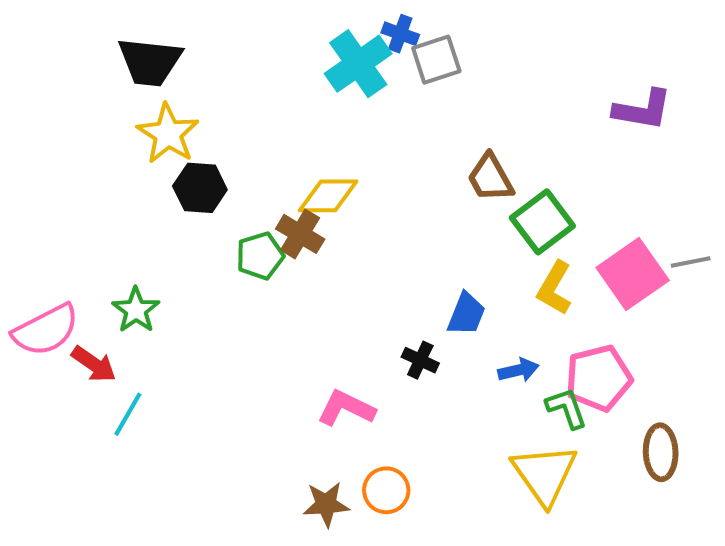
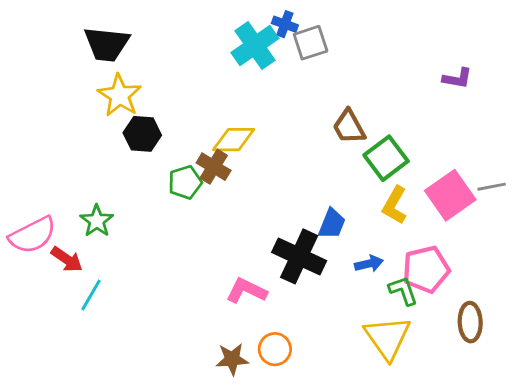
purple L-shape: (643, 110) -> (457, 78), size x0.7
black cross: (420, 360) -> (299, 256), size x2.0

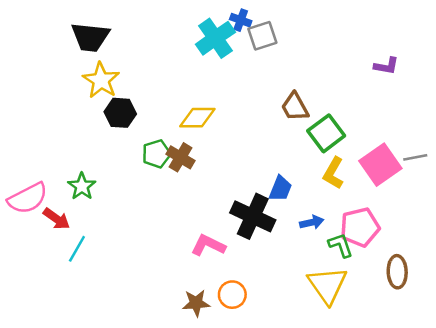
brown cross: (214, 167) -> (181, 157), moved

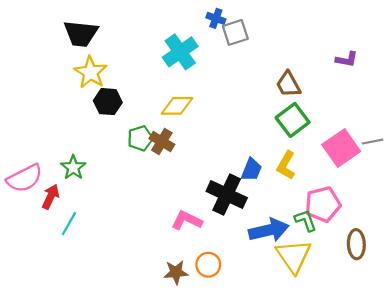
cyan cross: (215, 38) -> (180, 52), moved
brown trapezoid: (295, 107) -> (288, 84), moved
yellow L-shape: (333, 173) -> (286, 165), moved
red arrow: (57, 219) -> (51, 197), turned -100
blue arrow: (312, 222) -> (269, 230), moved, size x1.8

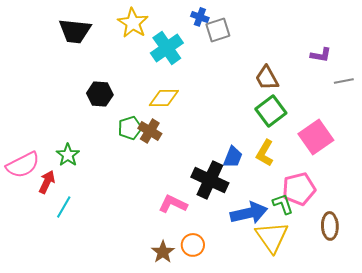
yellow star: (91, 72) -> (133, 23), moved
gray line: (373, 142) -> (344, 81), moved
brown star: (176, 272) -> (163, 252), turned -30

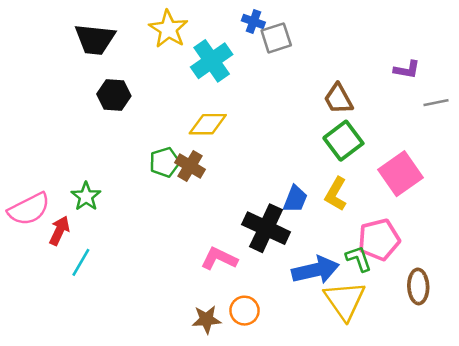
black hexagon: (100, 94) -> (114, 95), moved
brown star: (163, 252) -> (206, 319), turned 30

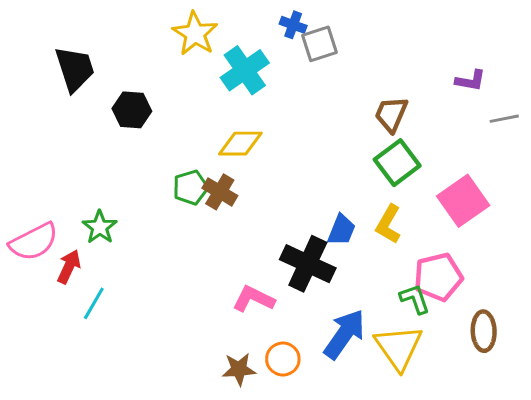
black trapezoid: (95, 39) -> (75, 69), moved, turned -114
brown trapezoid: (338, 99) -> (391, 114), turned 52
blue arrow: (316, 270) -> (344, 334), moved, turned -42

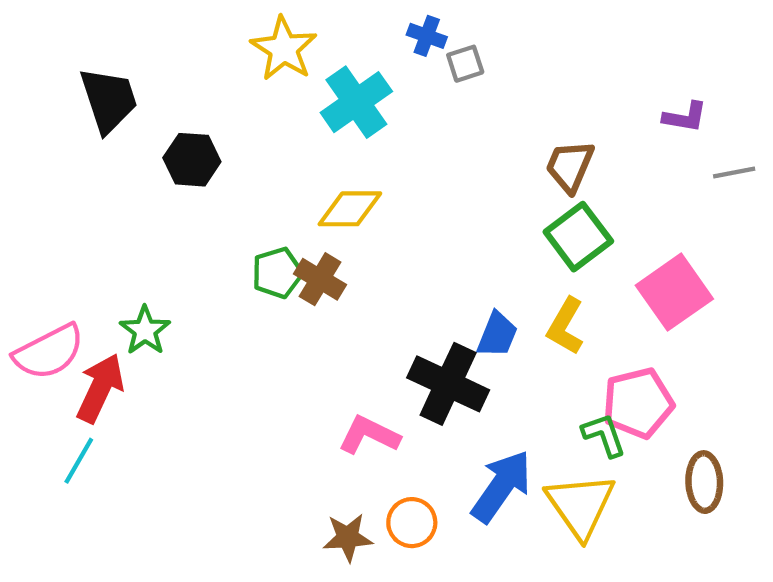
gray square: (320, 44) -> (465, 64), size x0.7
red arrow: (69, 267) -> (100, 388), size x1.4
cyan line: (94, 303) -> (79, 461), moved

